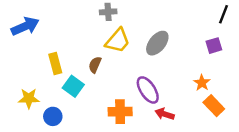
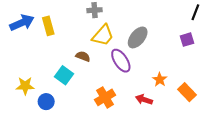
yellow rectangle: (55, 64) -> (48, 26), moved
brown semicircle: (95, 65) -> (83, 56), turned 88
orange star: (202, 83) -> (160, 80), moved
purple ellipse: (148, 90) -> (121, 61), moved
orange cross: (120, 112) -> (105, 97), turned -30

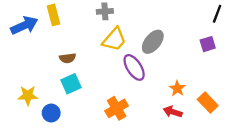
yellow rectangle: (48, 26) -> (54, 15), moved
brown semicircle: (83, 56) -> (68, 58), moved, turned 152
cyan square: (64, 75) -> (71, 84), turned 30
red arrow: (144, 100) -> (173, 112), moved

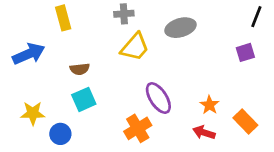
blue arrow: (24, 25) -> (29, 54), moved
gray ellipse: (153, 42) -> (180, 28), moved, turned 35
purple ellipse: (134, 67) -> (158, 98), moved

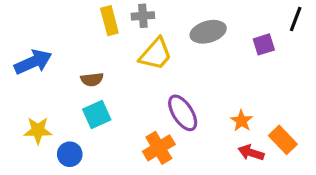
yellow rectangle: (63, 18) -> (109, 21), moved
purple square: (245, 52) -> (264, 44), moved
red arrow: (204, 133) -> (251, 153), moved

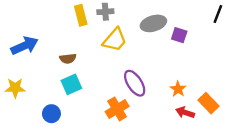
purple square: (264, 44) -> (179, 35), moved, turned 35
yellow star: (38, 130) -> (15, 88), moved

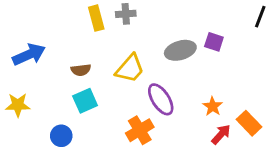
gray ellipse: (153, 23) -> (180, 50), moved
yellow trapezoid: (115, 40) -> (130, 69), moved
red arrow: (185, 112) -> (221, 134), turned 114

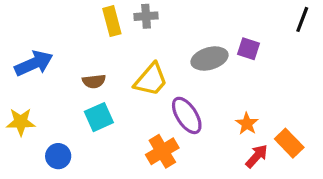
blue circle: (61, 136) -> (58, 156), moved

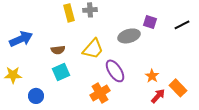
black line: (302, 19) -> (182, 25), moved, turned 42
purple square: (249, 49) -> (150, 22), moved

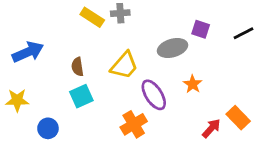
yellow rectangle: (69, 13) -> (92, 17), turned -42
brown semicircle: (58, 50) -> (77, 67), turned 88
orange star: (152, 76) -> (193, 84), moved

